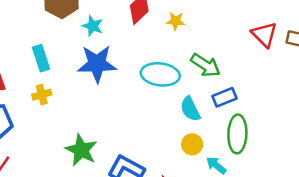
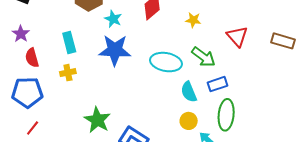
yellow star: (176, 21) -> (193, 20), moved
red triangle: (264, 34) -> (237, 36), moved

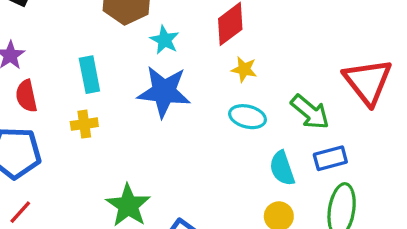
yellow star: (193, 20) -> (244, 69), moved
red triangle: (237, 36) -> (368, 81), size x1.4
cyan ellipse: (166, 62) -> (248, 117), size x0.7

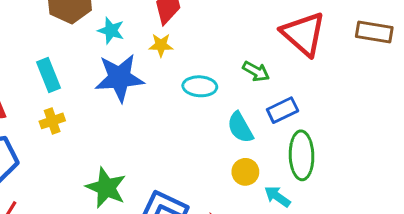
yellow star: (244, 69) -> (161, 45), moved
green arrow: (310, 112) -> (256, 71), size x0.7

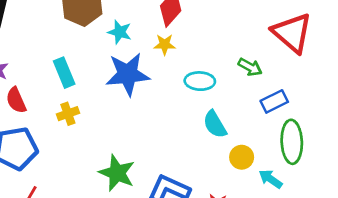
cyan semicircle: (240, 127) -> (215, 124), moved

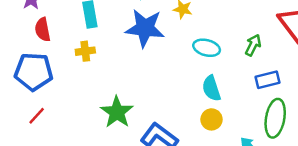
green arrow: (250, 67) -> (253, 45), turned -105
yellow circle: (242, 157) -> (212, 119), moved

